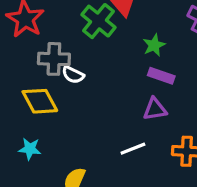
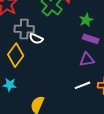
yellow diamond: (40, 101) -> (16, 55), turned 65
white line: (133, 149) -> (82, 85), moved

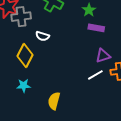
gray cross: (24, 29) -> (21, 17), moved
purple triangle: (87, 60) -> (103, 56), moved

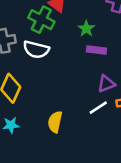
white semicircle: (43, 36) -> (36, 49), moved, size x1.5
yellow semicircle: (54, 101) -> (55, 122), moved

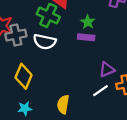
purple rectangle: (96, 50) -> (86, 37), moved

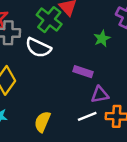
green star: (88, 22) -> (102, 39), moved
purple rectangle: (86, 37) -> (83, 72), moved

